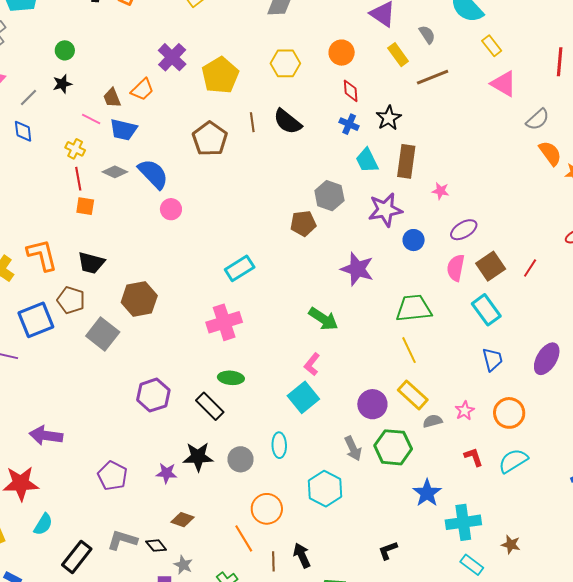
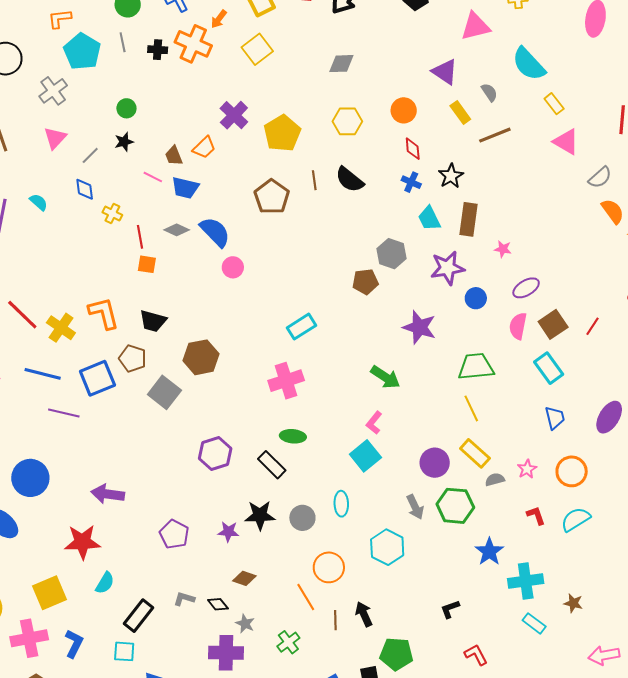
yellow cross: (75, 149) -> (112, 214), moved
gray L-shape: (122, 540) -> (184, 599), size x0.7

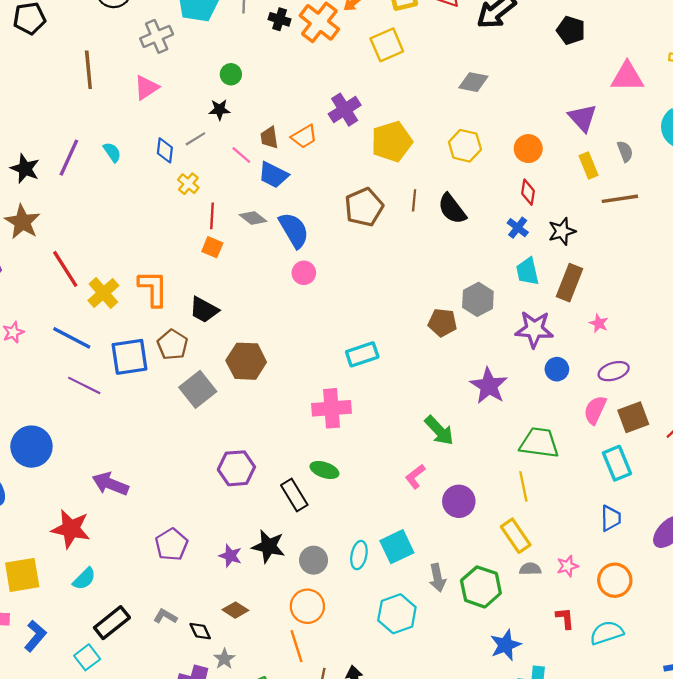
gray line: (90, 155) -> (195, 139), moved
cyan square: (365, 456) -> (397, 547), moved
purple circle: (435, 463) -> (459, 501), moved
orange circle: (329, 567) -> (307, 606), moved
cyan square: (124, 651) -> (87, 657), turned 35

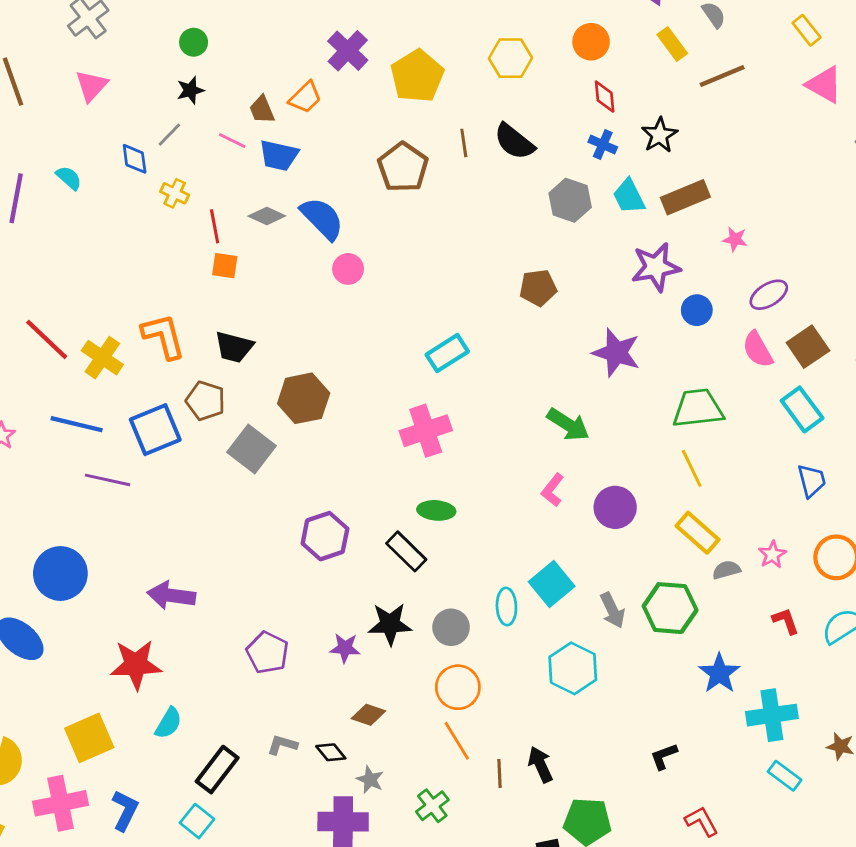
brown rectangle: (570, 283) -> (685, 197), turned 60
gray hexagon: (478, 299) -> (570, 200), moved
pink semicircle: (595, 410) -> (758, 349), turned -40

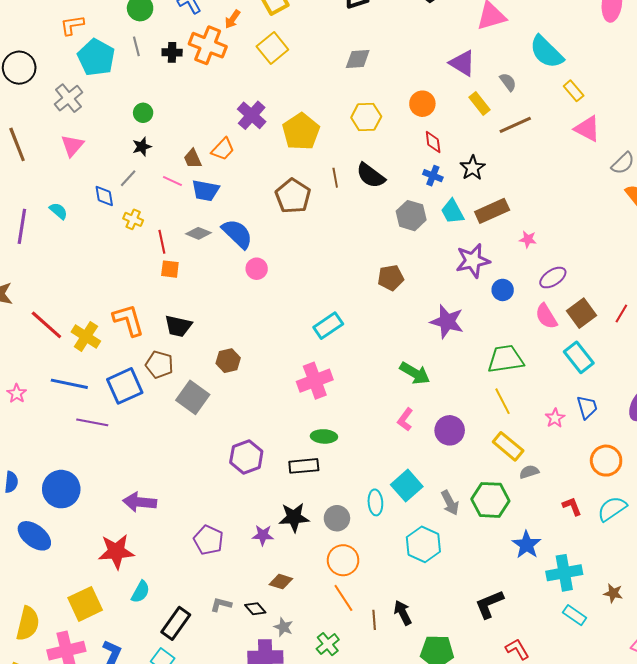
brown hexagon: (304, 398) -> (228, 361), size x0.7
black rectangle: (406, 551) -> (304, 466), turned -48
pink star: (772, 555) -> (555, 418), moved
black L-shape: (664, 756) -> (489, 604), size x1.5

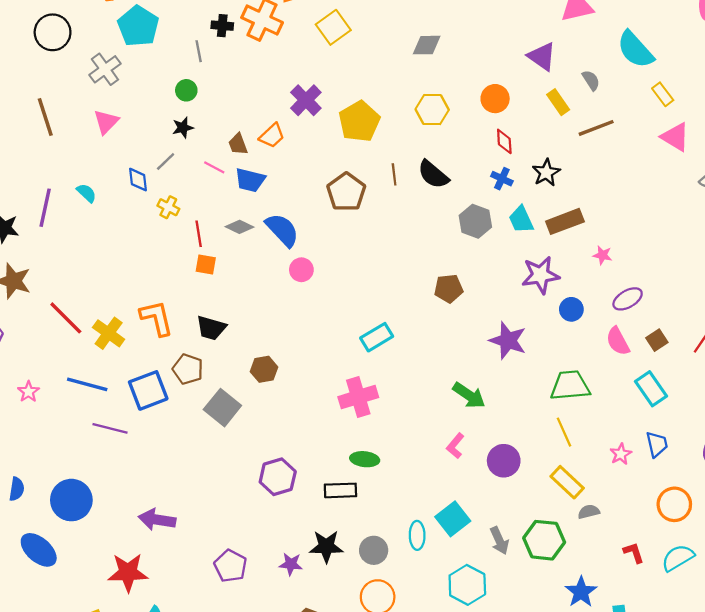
gray line: (136, 46) -> (199, 51), moved
brown square: (582, 313) -> (657, 340), size x0.7

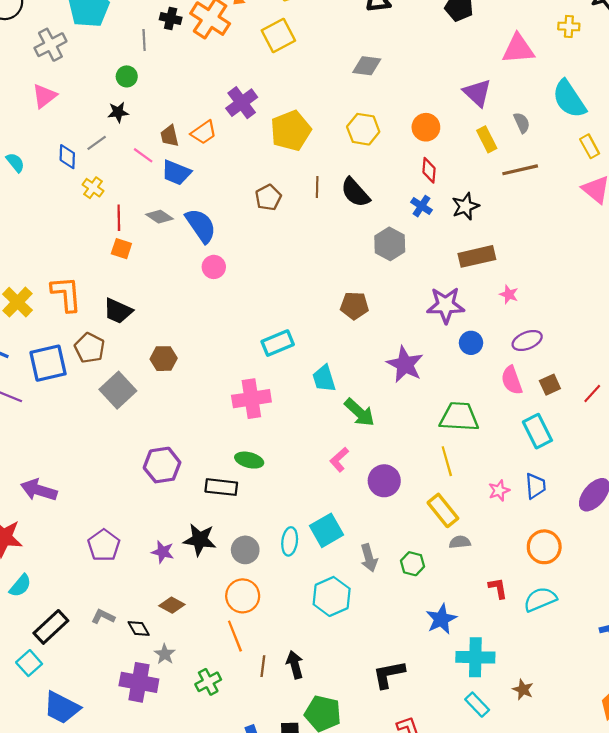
brown pentagon: (346, 192) -> (268, 198), size x0.7
cyan trapezoid: (521, 220) -> (324, 379), moved
green hexagon: (544, 540) -> (413, 564), size x0.6

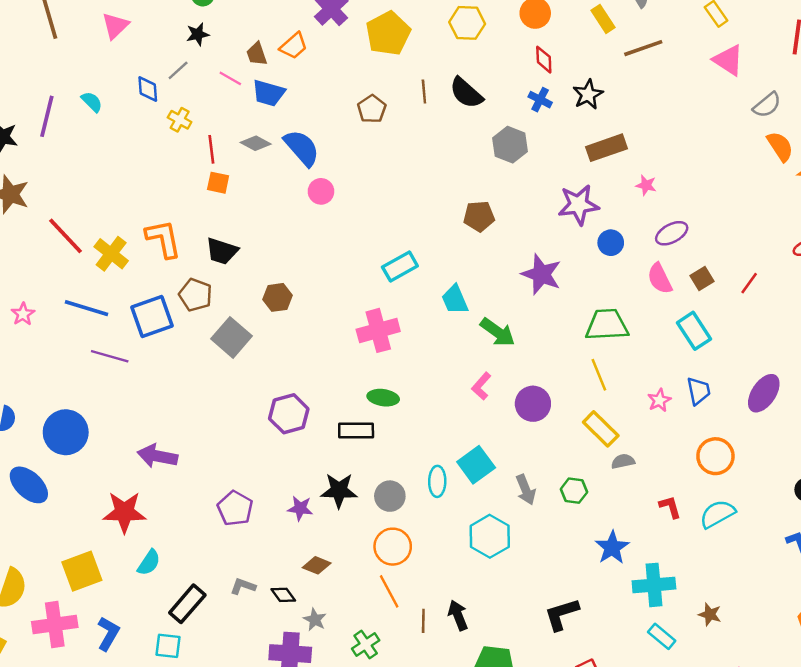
cyan square: (29, 663) -> (168, 646), turned -35

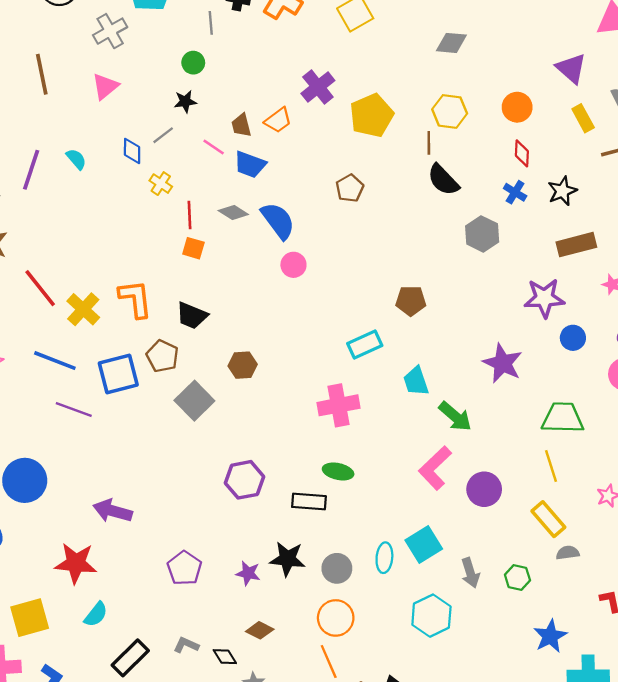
brown line: (424, 92) -> (429, 143), moved
brown pentagon: (479, 216) -> (411, 301), moved
pink L-shape: (481, 386) -> (435, 468), size x1.6

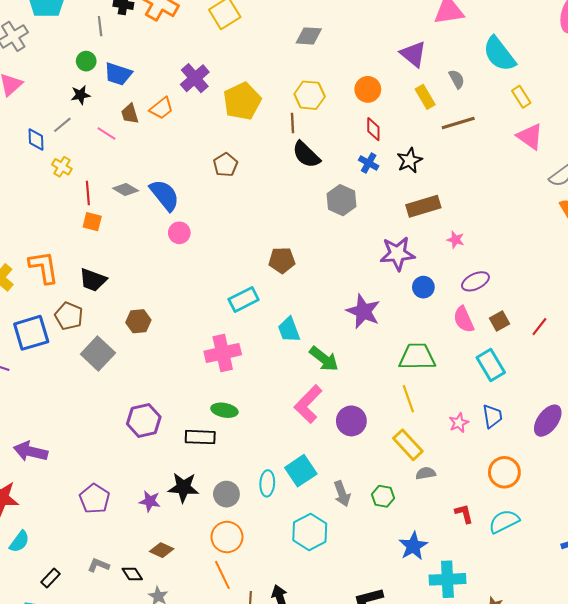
blue trapezoid: (250, 164) -> (118, 74), moved
black rectangle: (130, 658) -> (51, 578), size x0.6

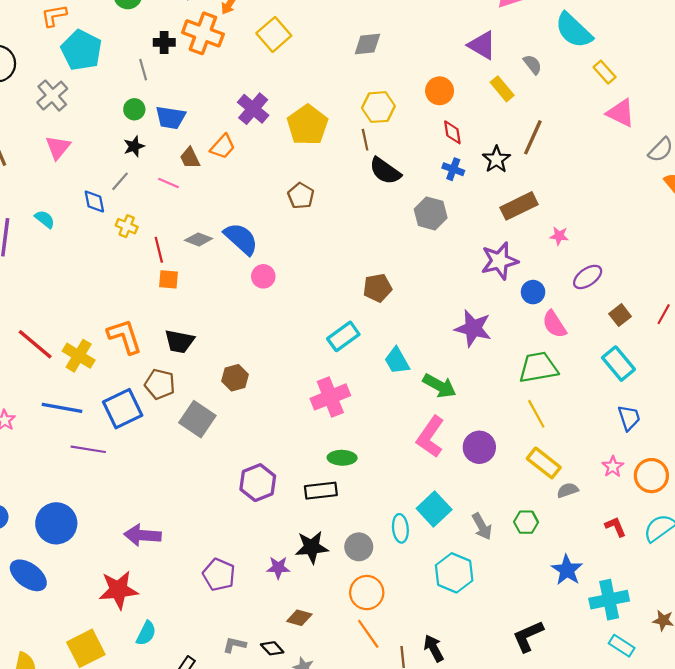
brown line: (458, 123) -> (533, 137), moved, turned -40
pink semicircle: (464, 319) -> (554, 324), moved
pink star: (459, 423) -> (613, 467), moved

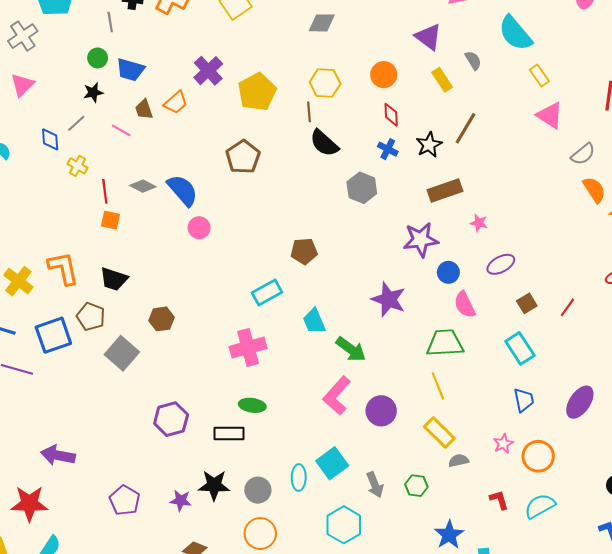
brown pentagon: (301, 196) -> (243, 157), size x1.4

